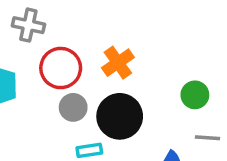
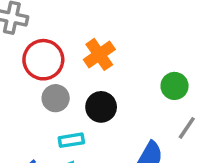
black circle: (120, 116) -> (101, 107), size x0.7
gray line: (207, 138) -> (187, 128), turned -60

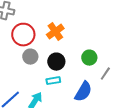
green circle: (175, 86) -> (89, 58), moved
cyan rectangle: (71, 140) -> (53, 81), moved

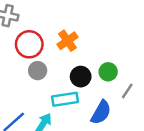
black circle: (56, 62) -> (81, 77), moved
cyan rectangle: (53, 81) -> (65, 99), size x1.5

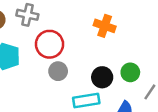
orange cross: (67, 41) -> (105, 26), moved, turned -36

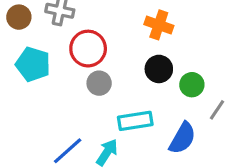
black circle: (102, 77) -> (159, 69), moved

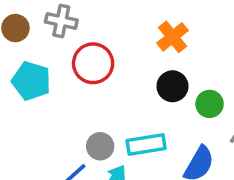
orange cross: (159, 25) -> (172, 37), turned 32
gray circle: (99, 83) -> (100, 146), moved

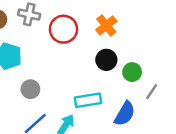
red circle: (93, 63) -> (63, 29), moved
gray circle: (100, 146) -> (30, 89), moved

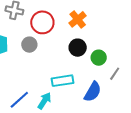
gray circle: (30, 89) -> (29, 45), moved

